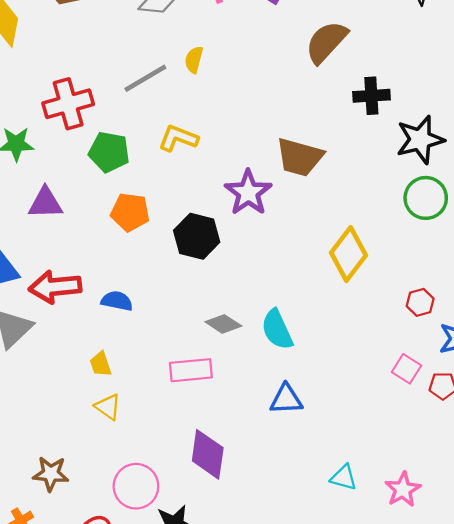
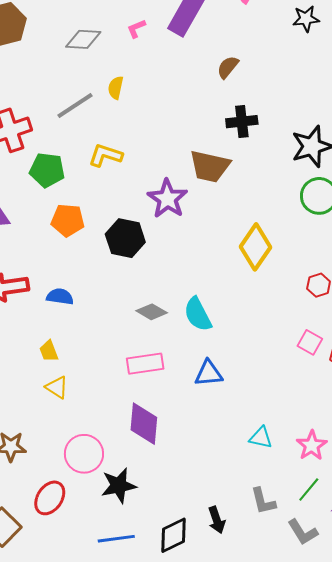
brown semicircle: (326, 42) -> (228, 67), size x0.6
black cross: (371, 96) -> (242, 122), moved
pink rectangle: (191, 370) -> (145, 364), moved

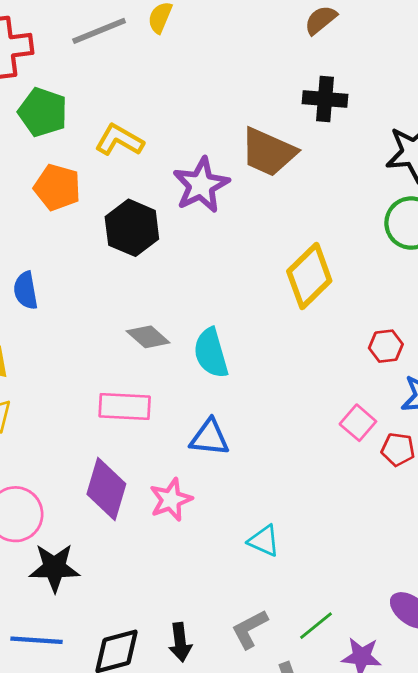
yellow L-shape: (106, 155) -> (119, 140), moved
blue semicircle: (60, 297) -> (26, 291), turned -120
pink star: (312, 445) -> (171, 500), moved
gray L-shape: (263, 501) -> (250, 629), turned 64

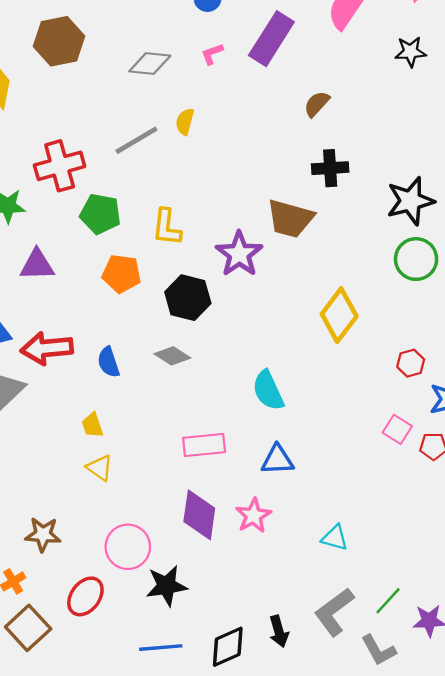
yellow L-shape: (119, 140) -> (167, 227), turned -105
gray diamond: (148, 337) -> (172, 356), moved
gray L-shape: (250, 629) -> (334, 612), size x1.4

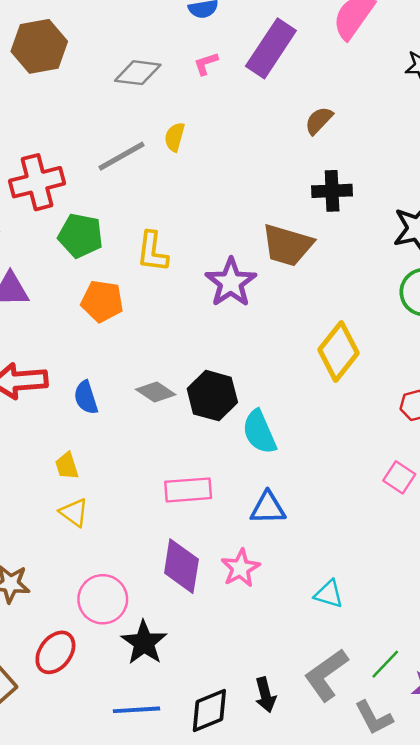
black hexagon: (188, 298) -> (212, 396), moved
black star: (166, 586) -> (144, 643), turned -30

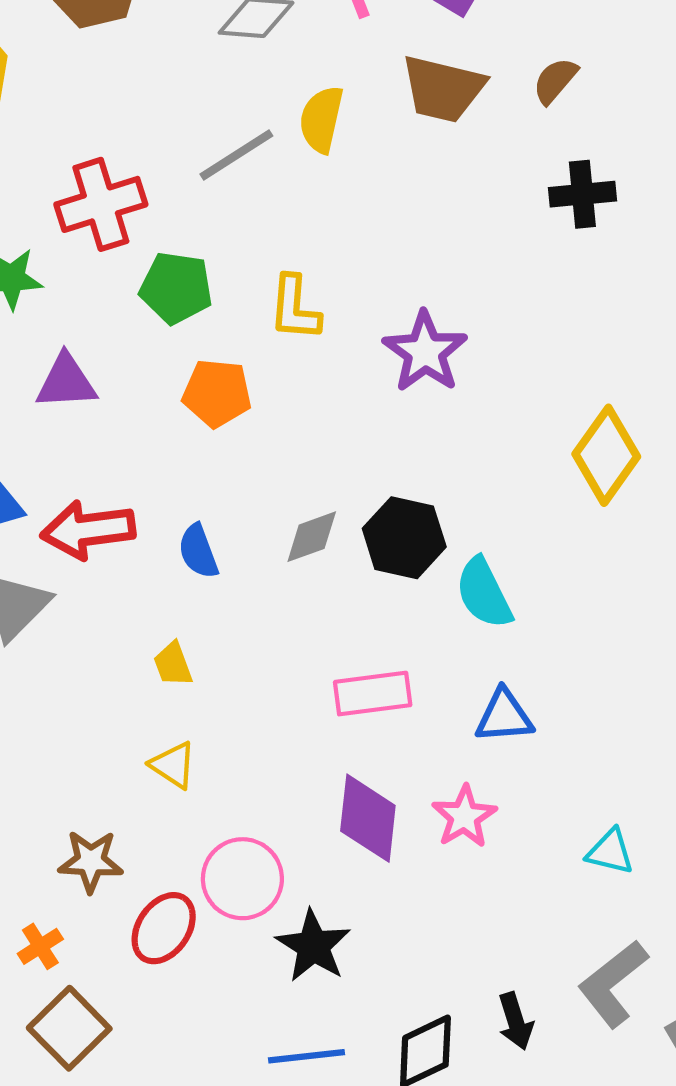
yellow semicircle: (175, 137) -> (321, 119), size x1.4
brown trapezoid: (287, 245) -> (443, 89), moved
gray diamond: (156, 392) -> (312, 537), turned -51
yellow triangle: (74, 512) -> (173, 765), moved
red ellipse: (55, 652) -> (164, 928), moved

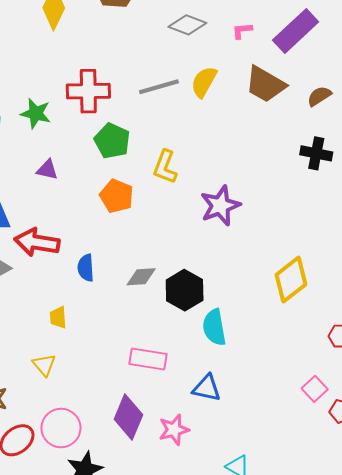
purple triangle: (66, 382) -> (47, 170), size x0.7

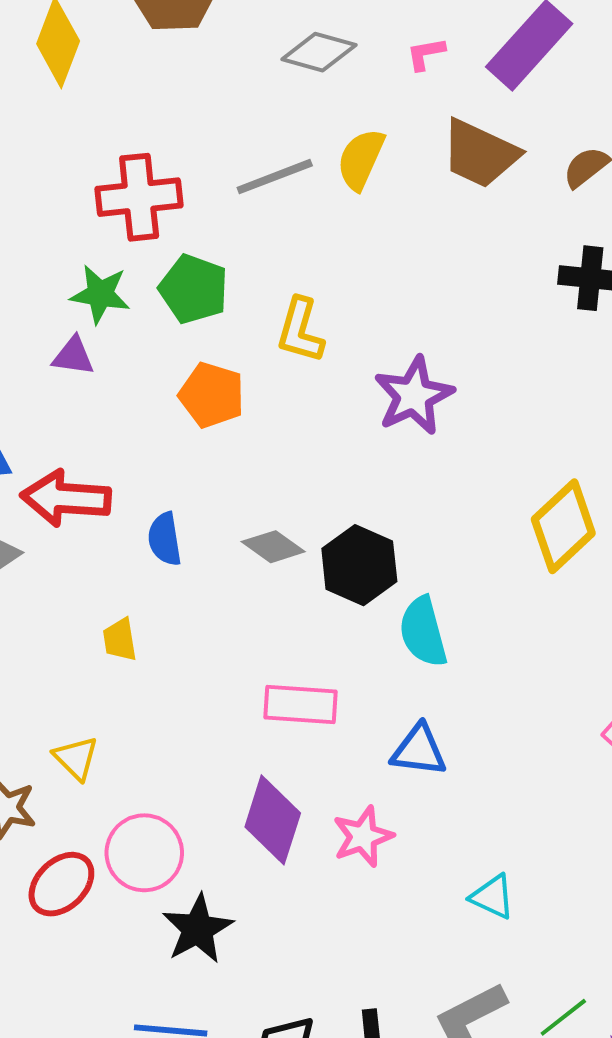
green star: (36, 113) -> (100, 294), moved
gray diamond: (141, 277) -> (273, 547), turned 44
yellow triangle: (44, 365) -> (76, 758), moved

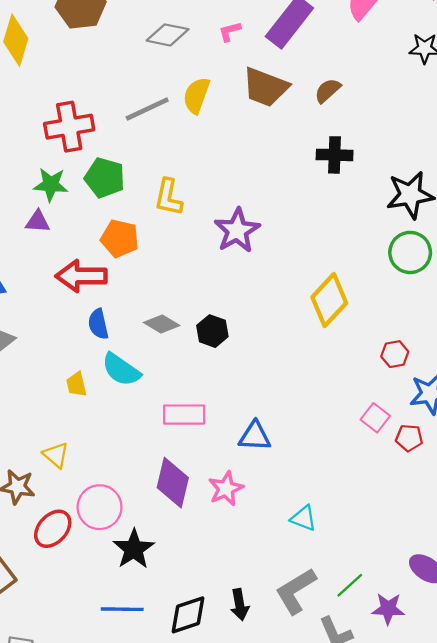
red arrow: (66, 498) -> (81, 276), moved
black hexagon: (359, 565) -> (212, 331), size x0.7
cyan semicircle: (423, 632) -> (121, 370), moved, turned -36

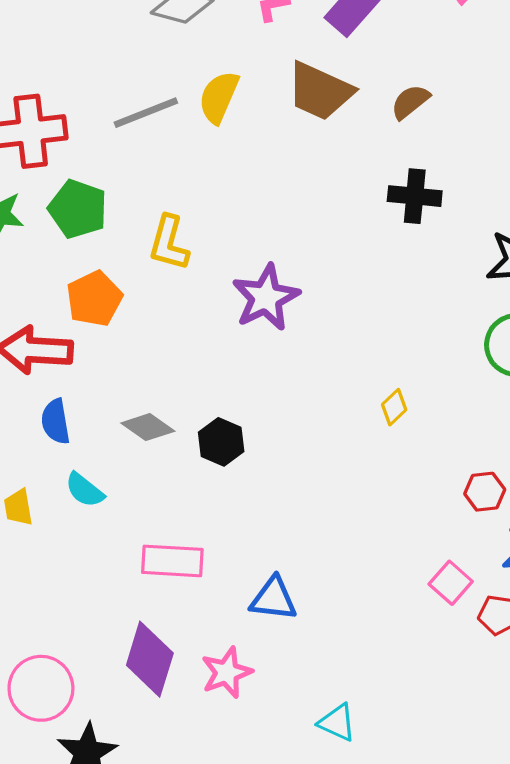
orange pentagon: (120, 238) -> (94, 299), turned 30
yellow diamond: (329, 300) -> (394, 407), size x0.5
cyan semicircle: (121, 370) -> (85, 490), size x0.7

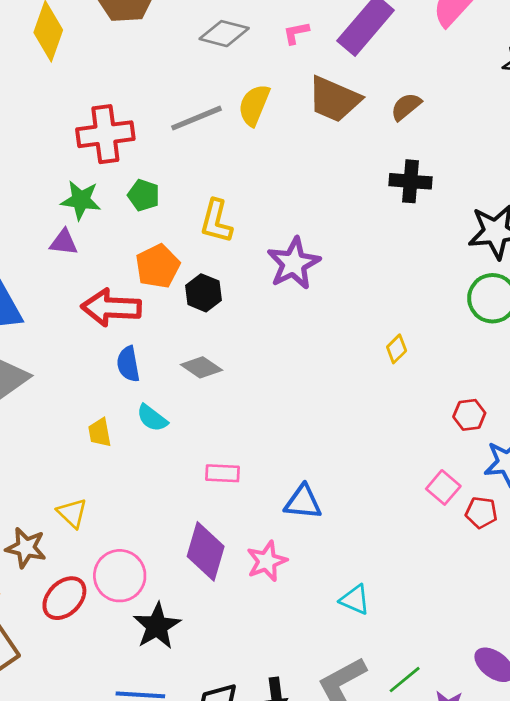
green pentagon: (78, 209) -> (144, 195), size x0.7
black hexagon: (221, 442) -> (204, 293), moved
pink rectangle: (172, 561) -> (222, 473), size x0.7

